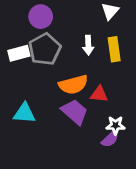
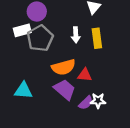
white rectangle: (19, 53) -> (22, 30), moved
purple semicircle: (110, 139) -> (86, 103), moved

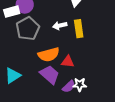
white rectangle: (22, 30) -> (12, 12), moved
white arrow: (76, 35) -> (60, 26), turned 80
cyan triangle: (23, 91) -> (13, 76), turned -36

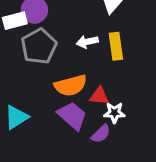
white star: (80, 85) -> (114, 113), moved

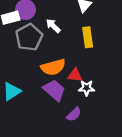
white arrow: (87, 42) -> (53, 26), moved, turned 56
purple semicircle: (101, 134) -> (74, 114), moved

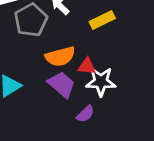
yellow rectangle: (88, 37) -> (102, 20), turned 72
white star: (87, 88) -> (101, 82), size x1.5

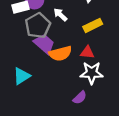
red triangle: (87, 66) -> (87, 52), moved
purple trapezoid: (62, 84) -> (44, 44), moved

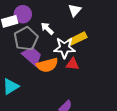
white star: (92, 73) -> (64, 48), moved

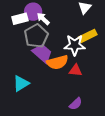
white arrow: (47, 28) -> (43, 19), moved
red triangle: (73, 64) -> (76, 70), moved

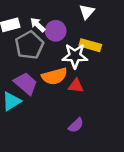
purple circle: (33, 12) -> (56, 31), moved
yellow rectangle: (88, 36) -> (90, 45), turned 42
purple trapezoid: (42, 53) -> (26, 83), moved

